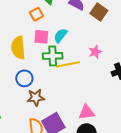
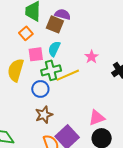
brown square: (99, 12) -> (55, 24), moved
yellow semicircle: (18, 48) -> (16, 70), turned 35
blue circle: (24, 78) -> (40, 89), moved

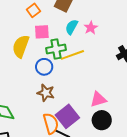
cyan semicircle: (54, 49) -> (72, 27), moved
pink star: (92, 57) -> (91, 28), moved
brown star: (44, 115) -> (46, 93), turned 30

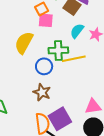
pink square: (42, 32) -> (46, 20), moved

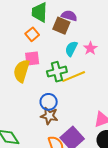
pink square: (46, 20) -> (32, 59), moved
blue circle: (44, 66) -> (49, 102), moved

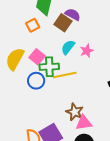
pink square: (32, 59) -> (37, 57), moved, turned 35
blue circle: (49, 102) -> (36, 81), moved
brown star: (49, 116) -> (75, 112), moved

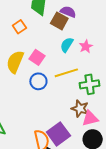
orange square: (33, 25) -> (19, 27), moved
green cross: (49, 67) -> (90, 84), moved

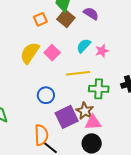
brown square: (59, 21) -> (66, 18), moved
blue circle: (38, 81) -> (46, 95), moved
purple square: (58, 134) -> (67, 117), moved

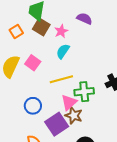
purple semicircle: (91, 14) -> (84, 19), moved
pink star: (102, 51) -> (61, 31), moved
pink triangle: (93, 122) -> (69, 102), moved, turned -30

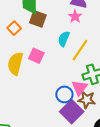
pink star: (61, 31) -> (75, 16), moved
yellow line: (61, 79) -> (80, 50), moved, turned -30
blue circle: (33, 106) -> (64, 94), moved

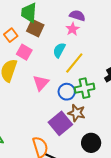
pink square: (36, 56) -> (24, 52), moved
pink triangle: (80, 88) -> (41, 83), moved
blue circle: (64, 94) -> (67, 92), moved

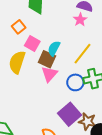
brown square: (35, 28) -> (47, 59), moved
cyan semicircle: (59, 50) -> (54, 48), moved
brown star: (77, 113) -> (87, 121), moved

